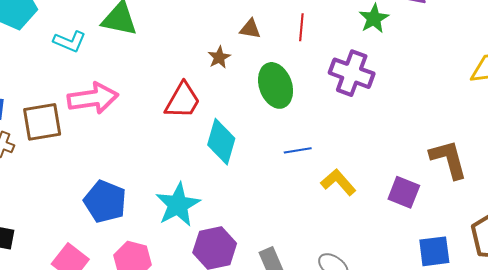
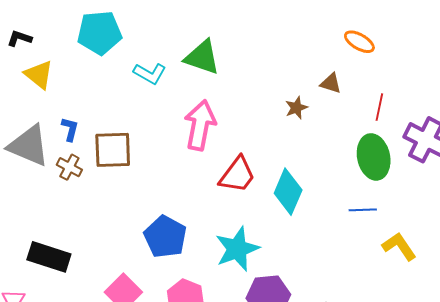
red line: (301, 27) -> (379, 107), moved
green ellipse: (276, 85) -> (374, 157), moved
pink arrow: (93, 98) -> (200, 125), moved, turned -78
red trapezoid: (183, 101) -> (237, 175), moved

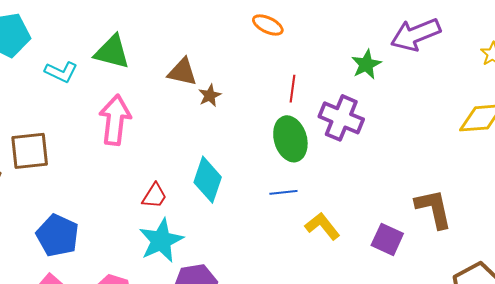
brown triangle: (331, 83) -> (182, 72), moved, size x1.4
red trapezoid: (237, 175) -> (154, 196), moved, size x0.7
blue pentagon: (165, 237) -> (58, 235), moved

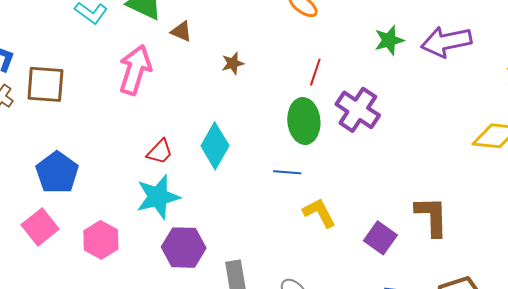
green star: (366, 64) -> (389, 40), moved
brown triangle: (182, 72) -> (181, 31), moved, size x0.7

